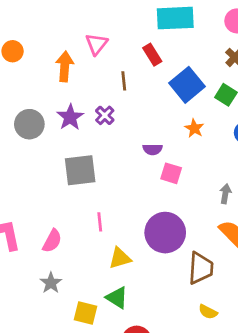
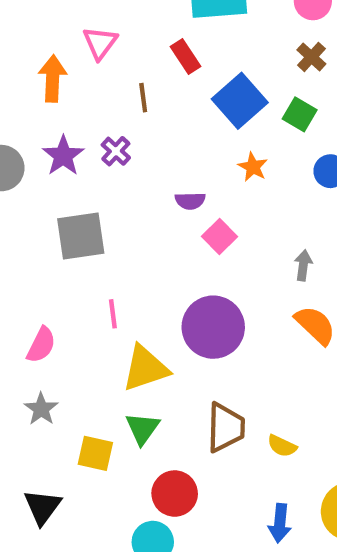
pink square: (171, 173) -> (220, 236), turned 30
yellow triangle: (120, 258) -> (145, 368), size x1.4
brown trapezoid: (201, 268) -> (226, 427), moved
green triangle: (117, 298) -> (143, 428), turned 35

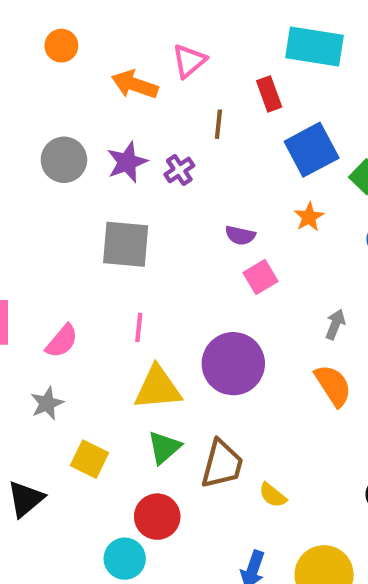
orange arrow: (53, 78) -> (135, 85), turned -87
green triangle: (143, 428) -> (164, 447), moved

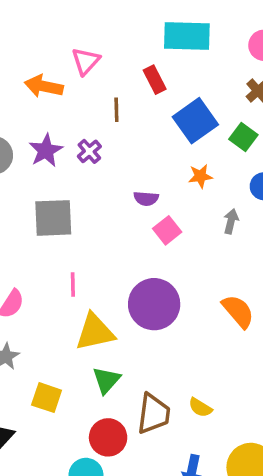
orange star: (309, 217) -> (200, 176), turned 30
gray arrow: (335, 324) -> (231, 221), moved
brown trapezoid: (222, 464) -> (154, 414), moved

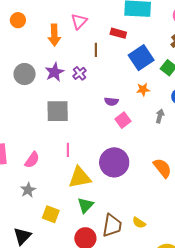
red rectangle: (155, 80) -> (118, 33), turned -49
orange arrow: (44, 86) -> (54, 35), turned -105

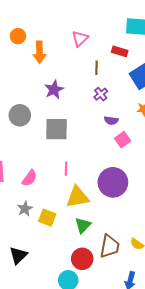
orange arrow: (54, 35) -> (39, 52), moved
purple cross: (80, 73) -> (101, 94), moved
gray circle: (25, 74) -> (20, 115), moved
yellow square: (51, 214) -> (47, 218), moved

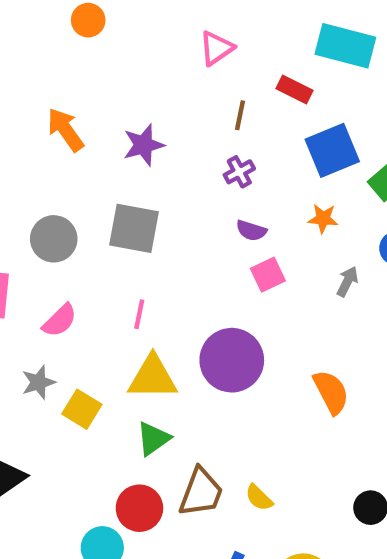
orange arrow: (39, 52) -> (65, 130), moved, turned 135
gray circle: (20, 115) -> (54, 239), moved

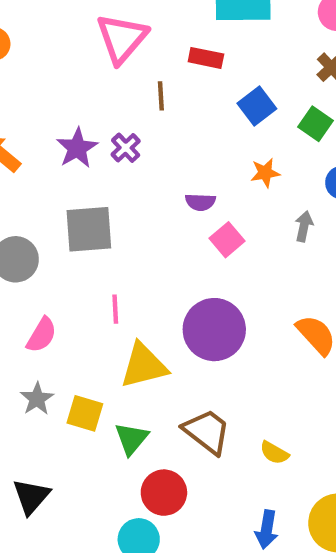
pink triangle: (216, 48) -> (122, 38), size x1.5
blue square: (332, 150) -> (257, 106), size x0.7
purple cross: (239, 172) -> (126, 148), moved
green triangle: (153, 439) -> (131, 439), moved
brown trapezoid: (201, 492) -> (207, 432), moved, turned -58

